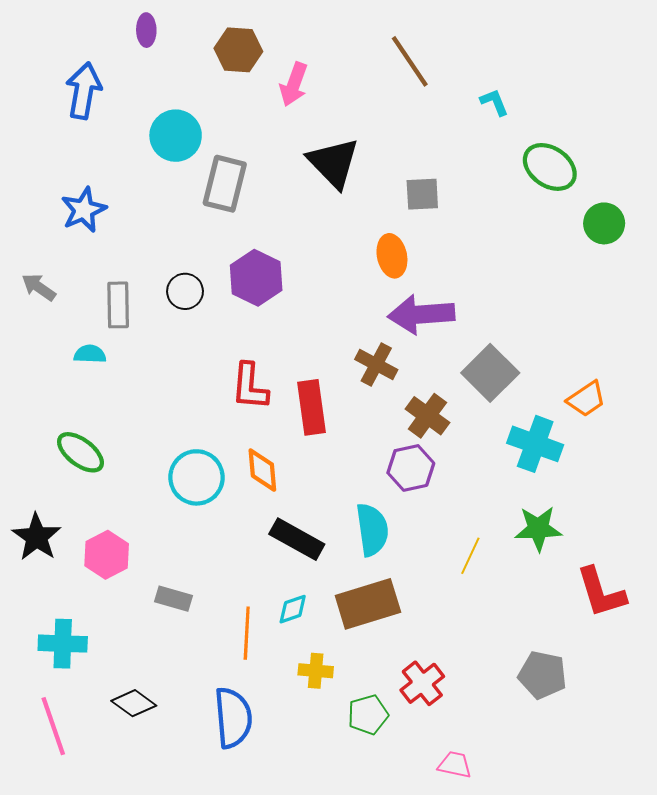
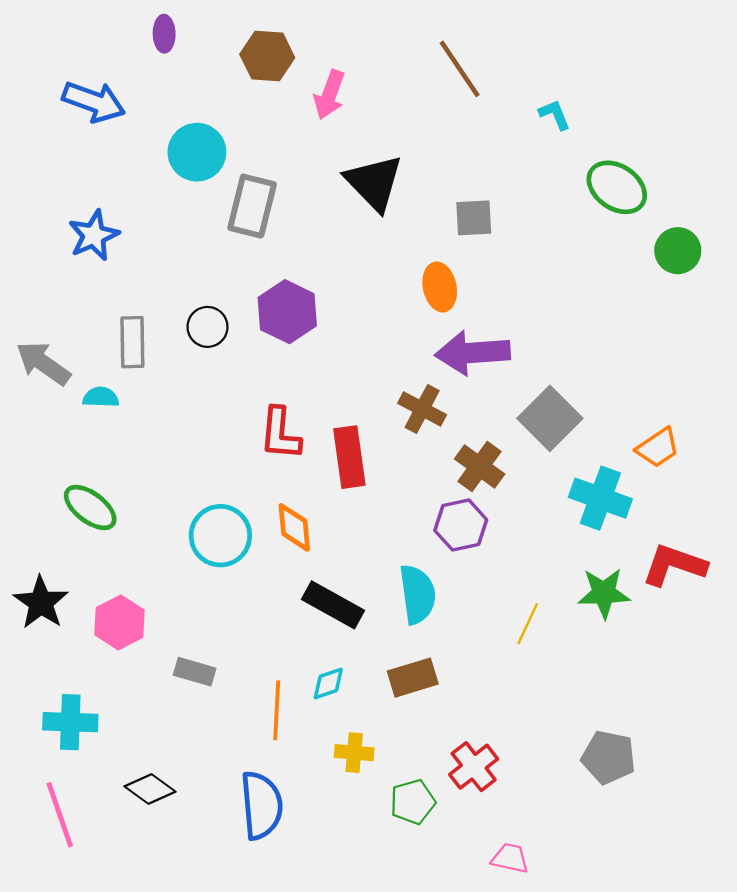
blue arrow: (84, 91) -> (94, 102), turned 100
gray arrow: (39, 287) -> (43, 363), moved, size x1.4
red L-shape: (601, 592) -> (674, 565), moved, turned 126
brown rectangle: (368, 604) -> (413, 678), size x0.7

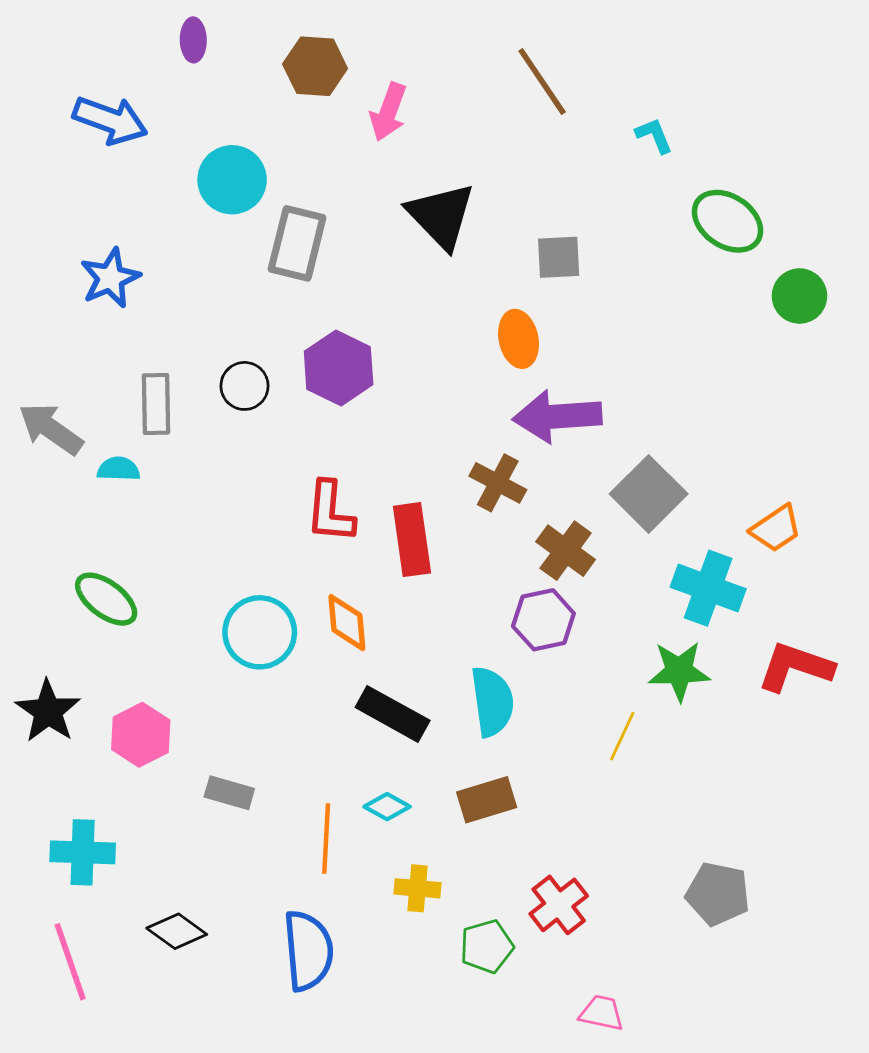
green star: (604, 593) -> (679, 671), moved
cyan diamond: (328, 683) -> (387, 807), turned 48

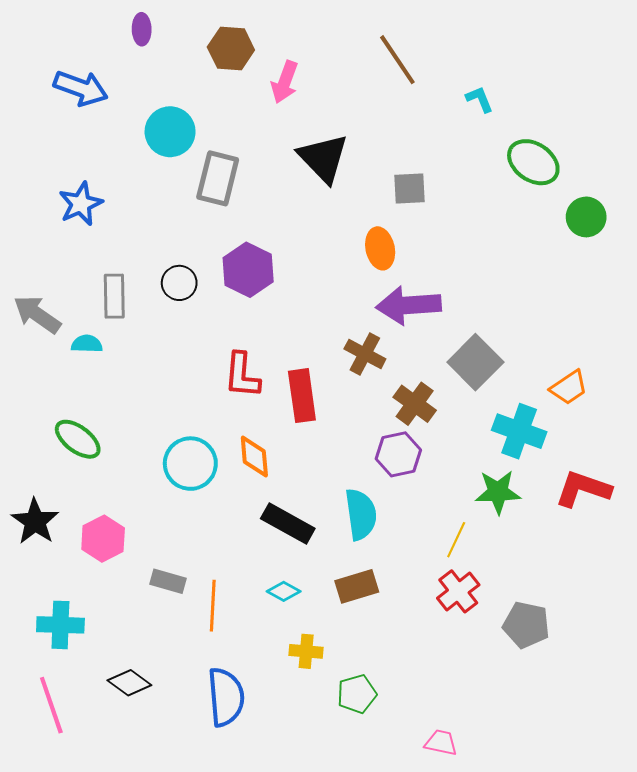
orange line: (326, 839) -> (213, 606), moved
gray pentagon: (718, 894) -> (526, 625), moved
red cross: (559, 905) -> (458, 591), moved

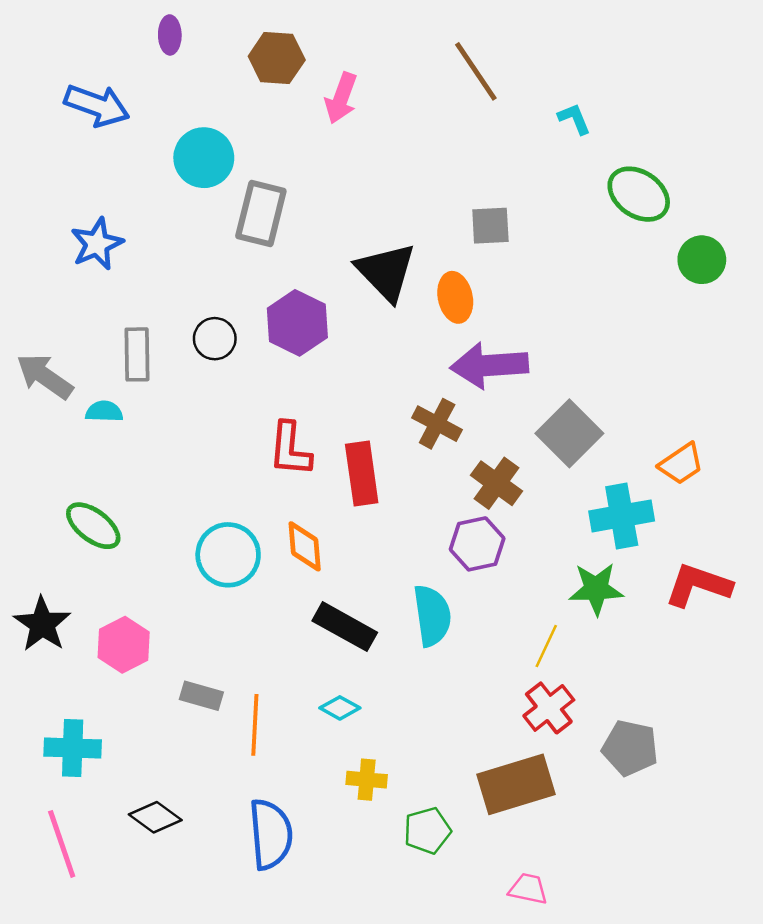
black triangle: (323, 158) -> (386, 272), moved
cyan cross: (519, 431) -> (622, 516), turned -30
brown rectangle: (357, 586) -> (516, 784), moved, size x1.5

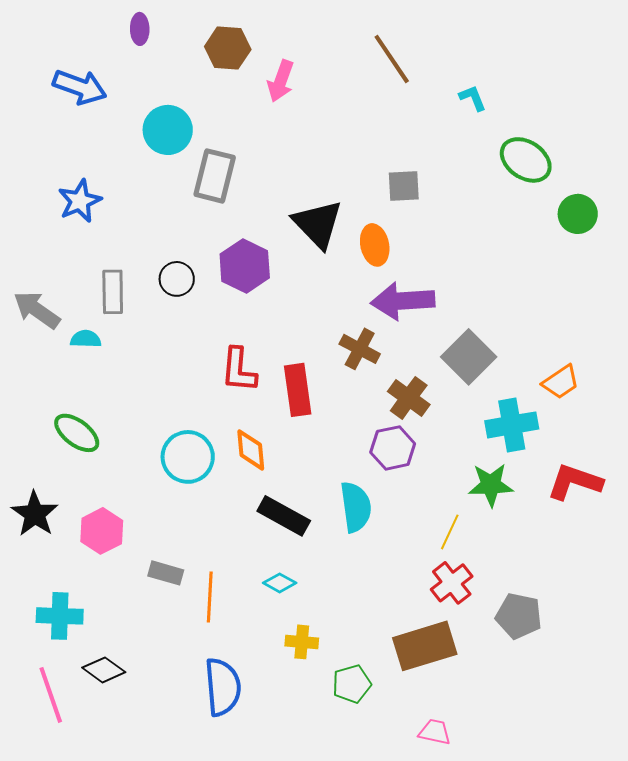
black diamond: (155, 817) -> (104, 670), moved

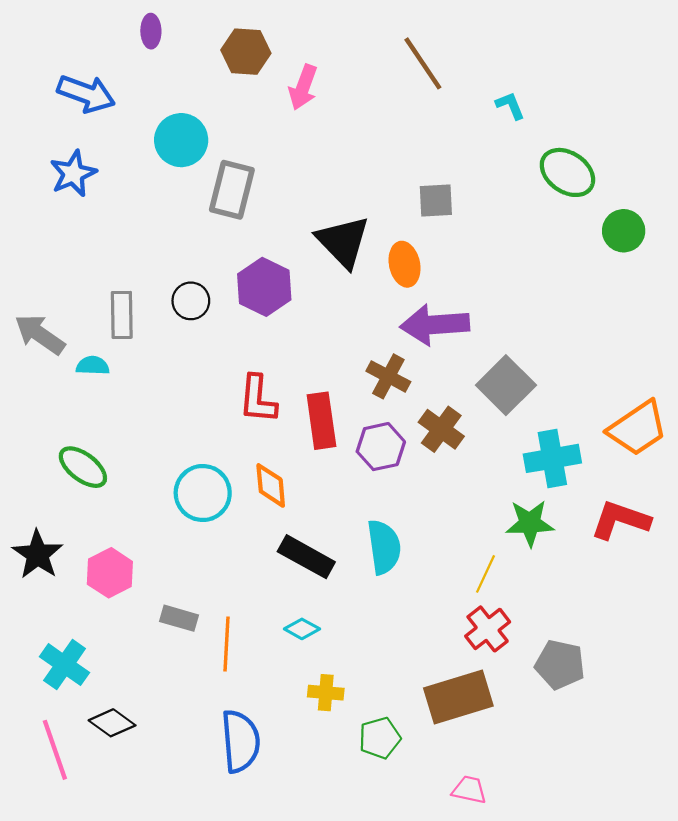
blue star: (80, 201) -> (73, 174), moved
orange trapezoid: (561, 382) -> (638, 428), moved, size x1.5
purple hexagon: (393, 448) -> (381, 447), moved
cyan cross: (60, 616) -> (65, 665), turned 33

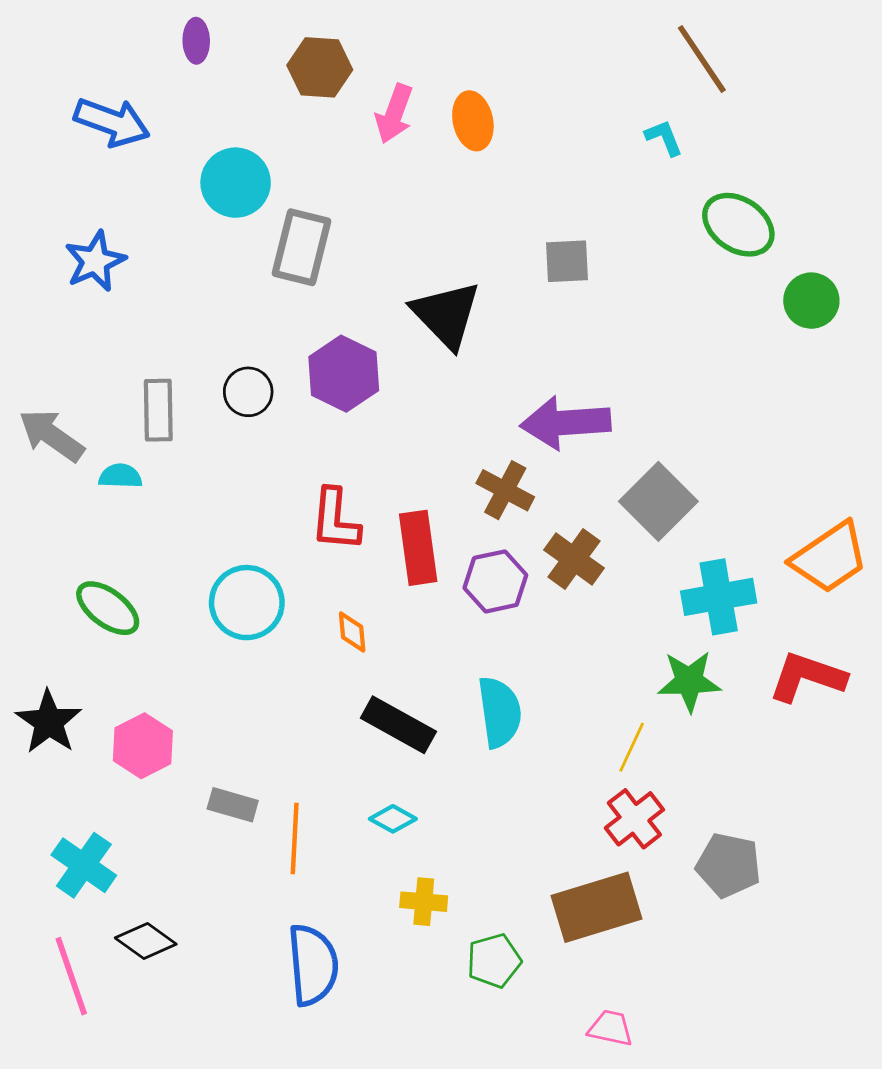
brown line: (423, 63) -> (702, 59), moved
blue star: (73, 174) -> (95, 261), moved
orange ellipse: (405, 264) -> (473, 121), moved
orange diamond: (271, 485) -> (352, 632), size x0.7
cyan circle: (203, 493) -> (247, 603), moved

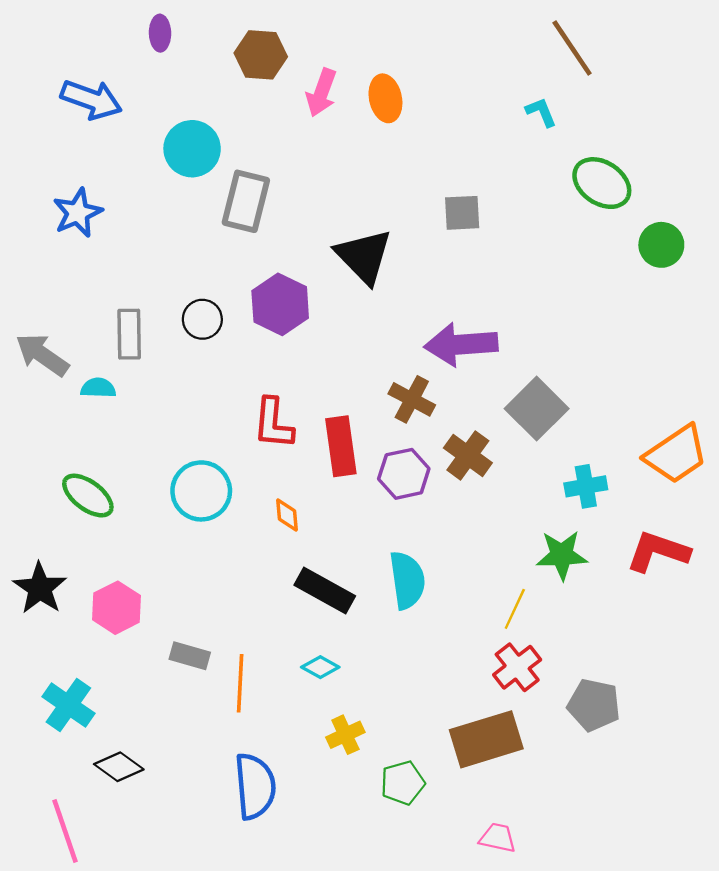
cyan cross: (719, 597) -> (586, 486), size x0.7
yellow cross: (424, 902) -> (345, 735), turned -30
pink line: (71, 976) -> (65, 831), moved

